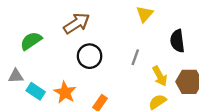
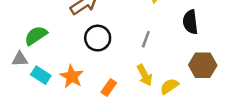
green semicircle: (31, 41) -> (36, 36), moved
yellow arrow: (160, 76) -> (145, 75), moved

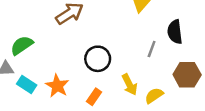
black circle: (98, 38) -> (98, 59), moved
gray line: (146, 39) -> (152, 49), moved

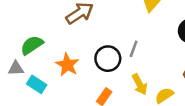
gray line: (152, 49) -> (134, 49), moved
orange star: (57, 86) -> (67, 65), moved

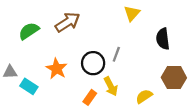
green semicircle: (32, 45) -> (29, 31), moved
yellow arrow: (140, 84) -> (111, 86), moved

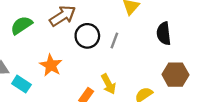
gray line: (116, 54) -> (114, 41), moved
black circle: (93, 63) -> (87, 36), moved

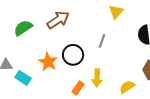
black circle: (87, 36) -> (73, 55), moved
yellow arrow: (108, 84) -> (97, 78), turned 30

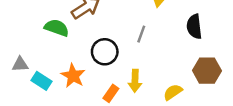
green semicircle: (23, 28) -> (57, 28), moved, turned 54
orange star: (48, 62) -> (73, 76), moved

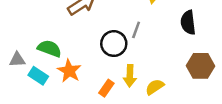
green semicircle: (57, 28) -> (49, 48), moved
black circle: (105, 52) -> (114, 44), moved
yellow semicircle: (173, 92) -> (155, 87), moved

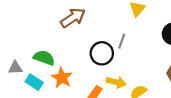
yellow arrow: (130, 76) -> (116, 82), turned -78

